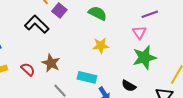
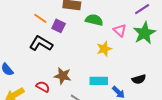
pink triangle: (139, 32) -> (120, 30), moved
green star: (144, 57) -> (144, 33), moved
black semicircle: (129, 86) -> (139, 79), turned -32

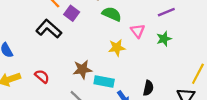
green star: (144, 33) -> (164, 39), size x0.6
brown star: (63, 76) -> (82, 69), moved, turned -30
black semicircle: (139, 79) -> (148, 88), turned -72

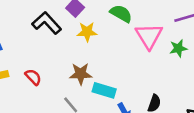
pink triangle: (138, 31) -> (149, 36), size x1.6
yellow star: (117, 48) -> (87, 32), moved

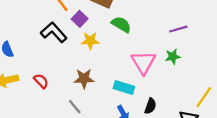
pink triangle: (149, 36) -> (143, 62), moved
cyan rectangle: (104, 90) -> (124, 88), moved

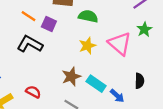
yellow star: (90, 41) -> (87, 46), moved
cyan rectangle: (124, 88) -> (96, 84), moved, turned 36

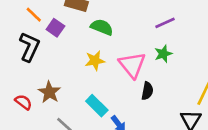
black L-shape: (30, 44) -> (29, 47), turned 75
brown star: (71, 76) -> (49, 92), moved, turned -30
black semicircle: (139, 81) -> (147, 91), moved

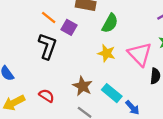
green semicircle: (102, 27) -> (110, 23), turned 102
yellow star: (95, 61) -> (106, 53), turned 30
brown star: (49, 92) -> (83, 86), moved

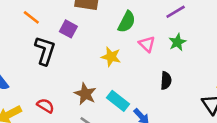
orange line: (49, 17) -> (31, 17), moved
green semicircle: (110, 23) -> (127, 22), moved
pink triangle: (140, 54) -> (147, 44), moved, size x0.6

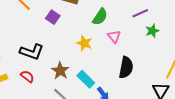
green star: (177, 42) -> (152, 31), moved
black L-shape: (45, 51) -> (32, 52), moved, turned 85
black semicircle: (166, 81) -> (126, 67), size x1.5

